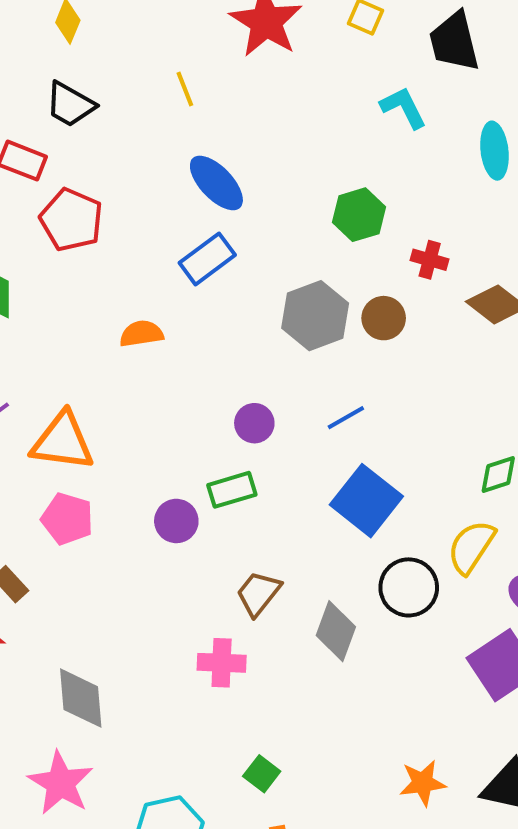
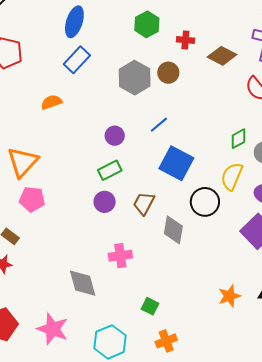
blue ellipse: (216, 183) -> (74, 22), turned 72
orange triangle: (63, 441) -> (23, 162), turned -44
purple circle: (176, 521) -> (105, 202), moved
brown trapezoid: (258, 593) -> (144, 203), moved
gray diamond: (81, 698) -> (83, 283), moved

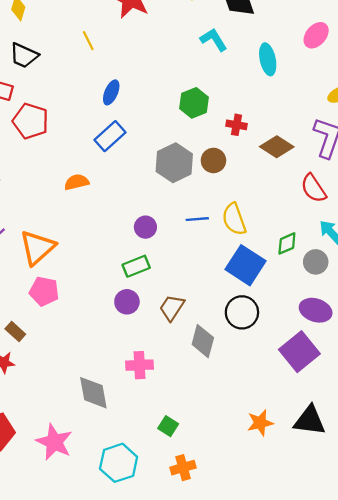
blue ellipse: (74, 22) -> (111, 92), size x0.7
blue line: (159, 125) -> (197, 219), turned 30
blue square: (176, 163) -> (245, 265), moved
yellow semicircle: (232, 176) -> (234, 219), moved, turned -48

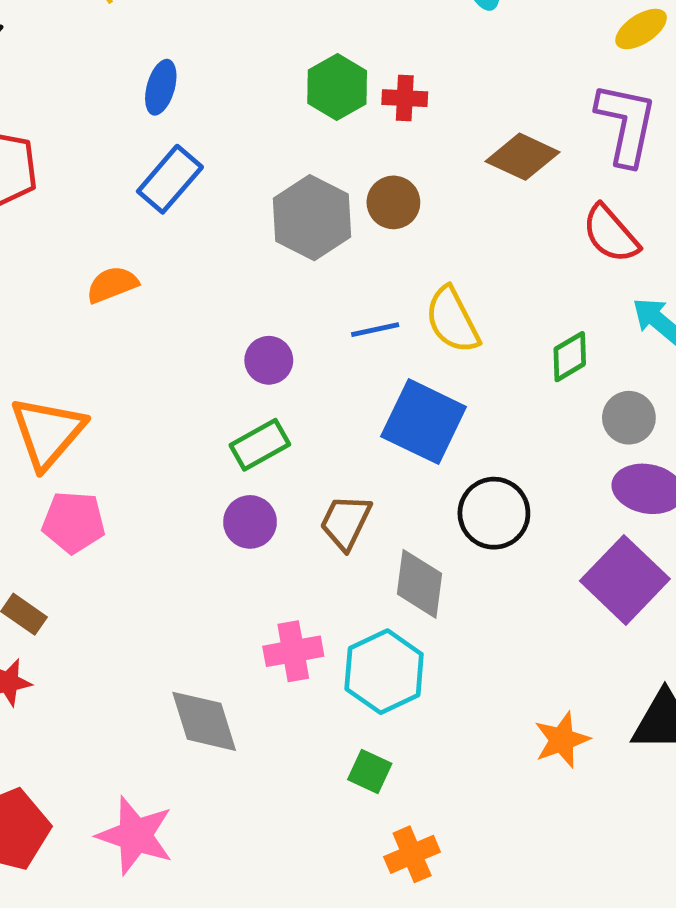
red cross: (237, 125) -> (405, 98), moved
gray circle: (316, 262) -> (629, 418), moved
blue square: (245, 265) -> (424, 422), moved
cyan hexagon: (119, 463) -> (384, 672), moved

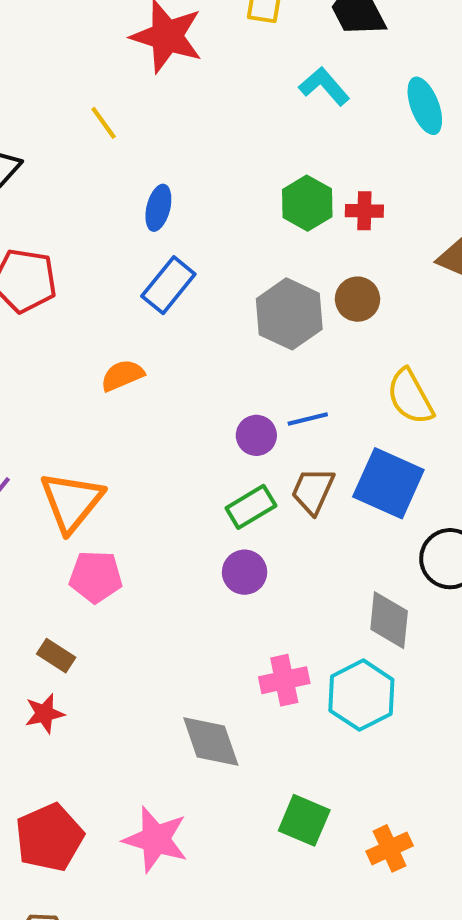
blue line: (375, 330) -> (308, 419), moved
brown trapezoid: (346, 522) -> (313, 491), moved
green square: (370, 771) -> (304, 820), moved, size x1.4

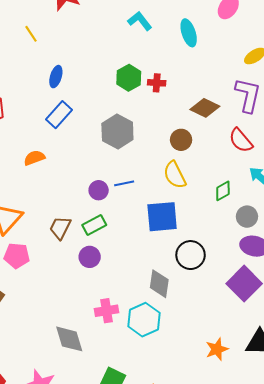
brown circle: (358, 299) -> (181, 140), moved
blue square: (388, 483) -> (162, 217), turned -32
brown trapezoid: (313, 491) -> (60, 228), moved

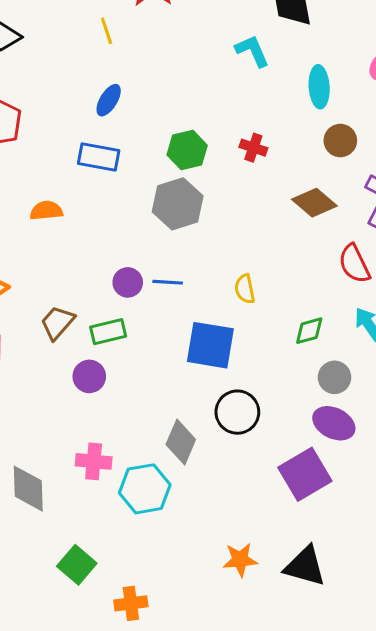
yellow line: (31, 34) -> (107, 31), moved
green hexagon: (129, 78) -> (187, 150), moved
blue rectangle: (59, 115) -> (99, 157), turned 44
brown circle: (181, 140) -> (340, 141), moved
yellow semicircle: (175, 175) -> (245, 289), size x0.7

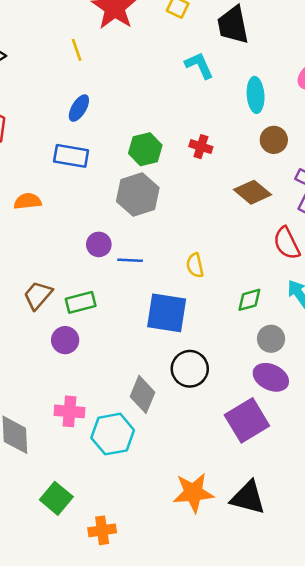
purple circle: (128, 282) -> (99, 244), moved
orange star: (240, 560) -> (193, 493), size x1.4

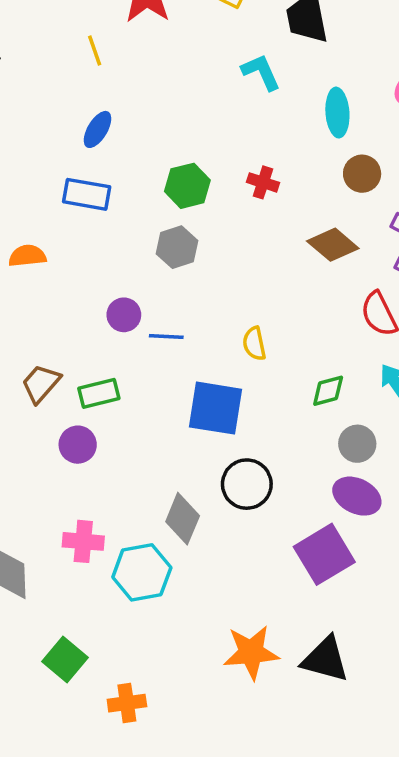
gray hexagon: (138, 195) -> (177, 247), size x0.7

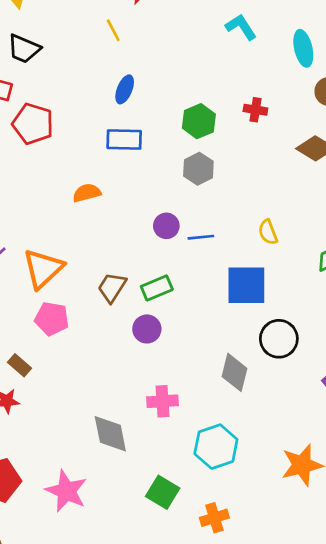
cyan hexagon: (142, 572) -> (216, 447), moved

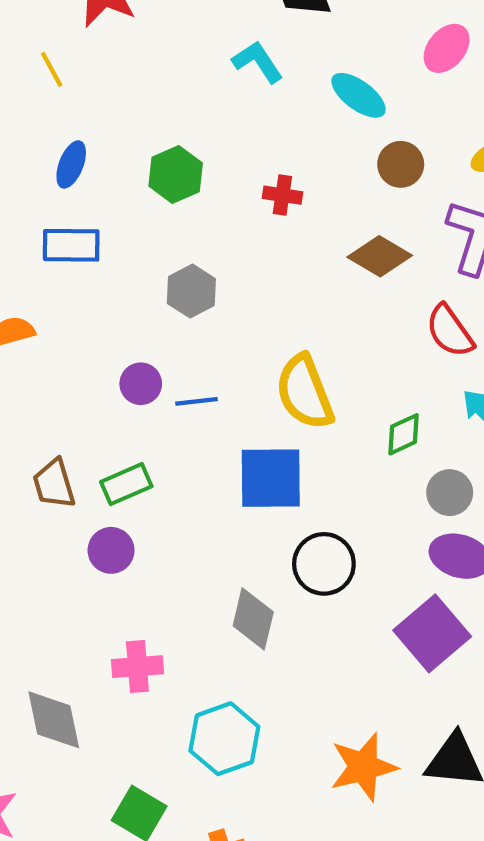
cyan ellipse: (303, 48) -> (358, 95), turned -40
green hexagon: (199, 121) -> (176, 175), moved
yellow semicircle: (268, 232) -> (305, 392), size x1.8
brown trapezoid: (112, 287) -> (54, 484), turned -48

